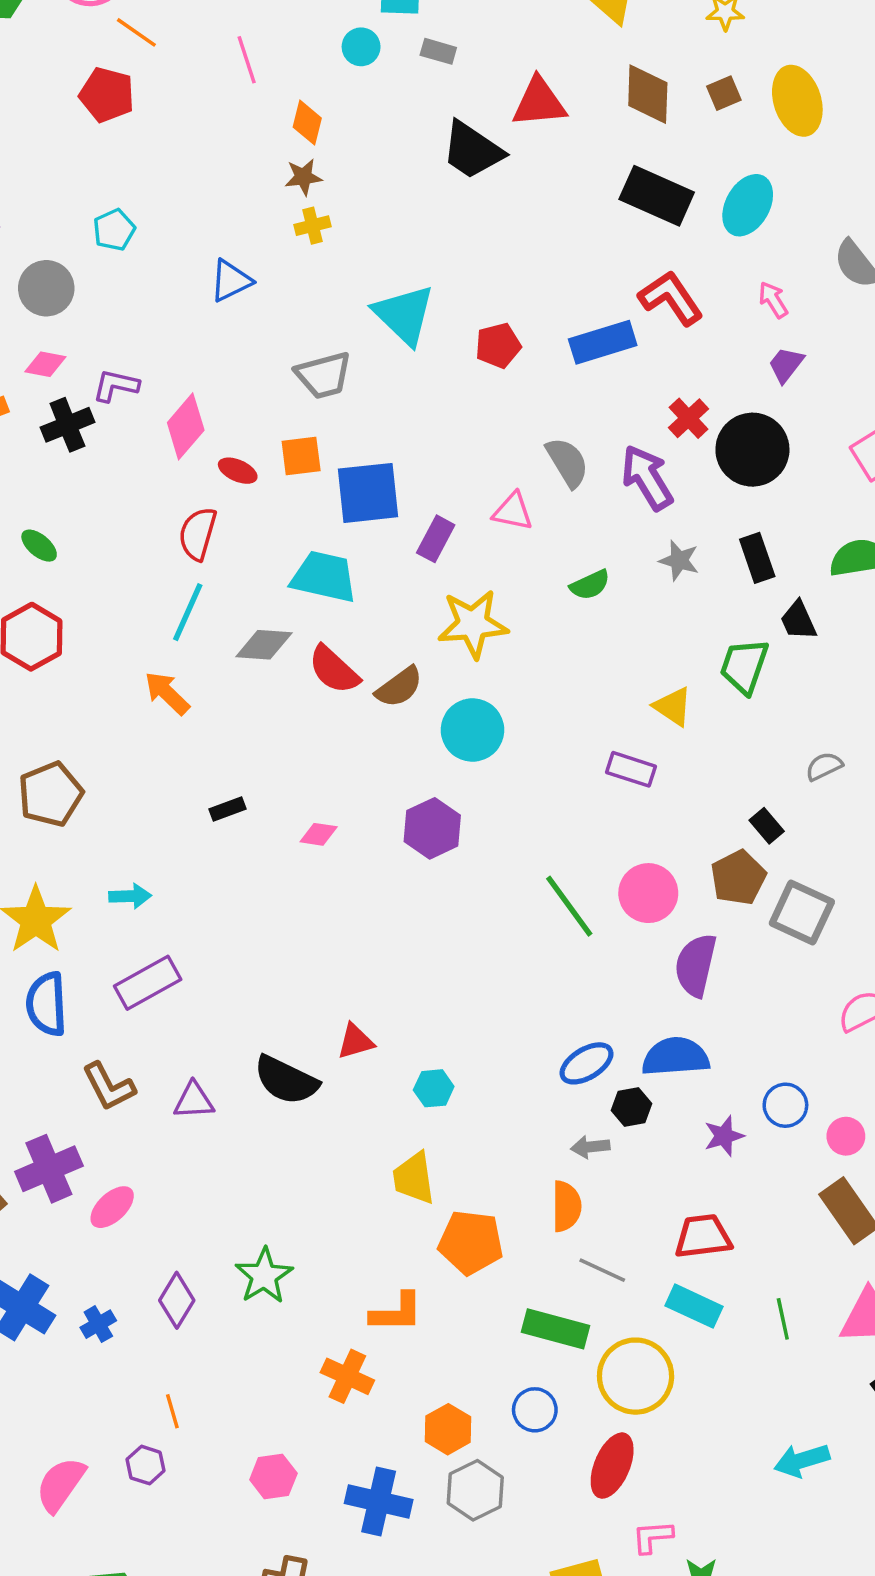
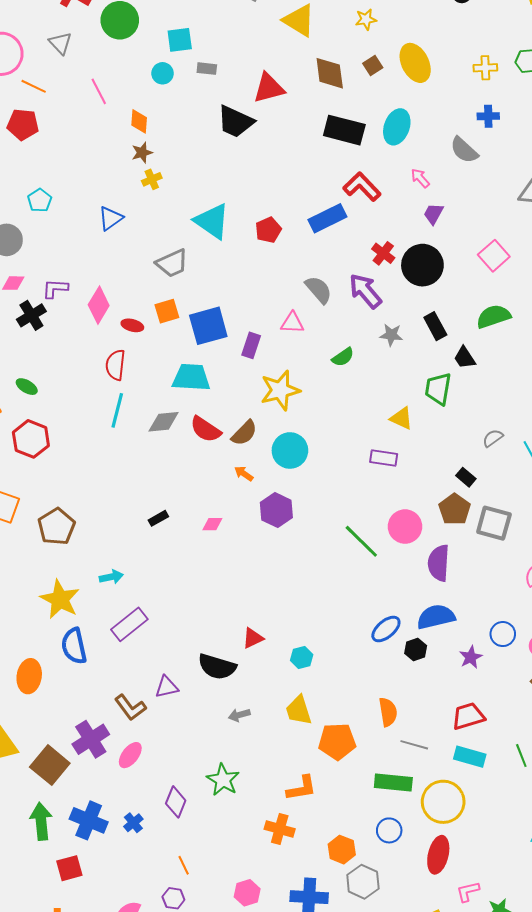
orange arrow: (167, 693) -> (244, 474), moved, size x0.7
brown L-shape: (109, 1087) -> (130, 707), moved
gray arrow: (590, 1147) -> (239, 715), moved

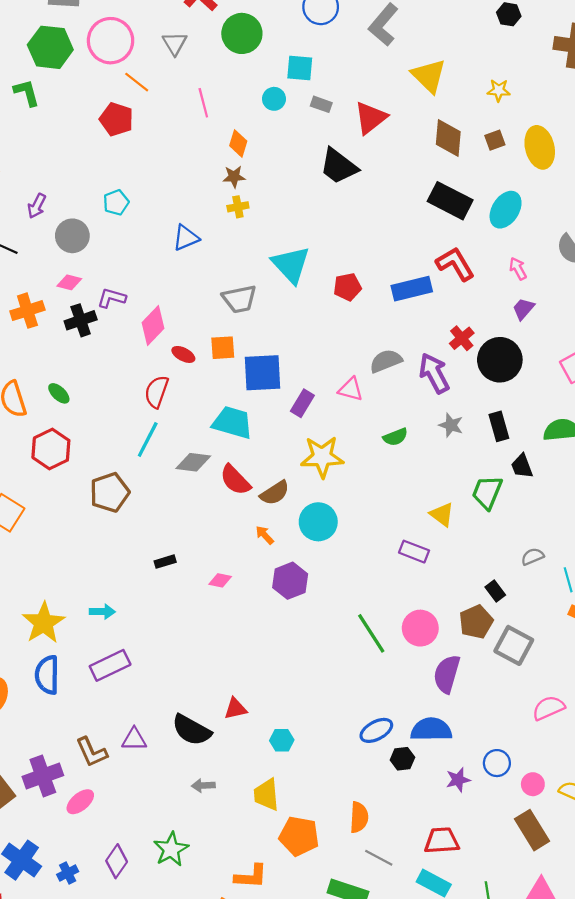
red triangle: (269, 88) -> (371, 118), moved, turned -36
gray semicircle: (319, 290) -> (386, 361), turned -84
brown pentagon: (57, 527) -> (110, 492), moved

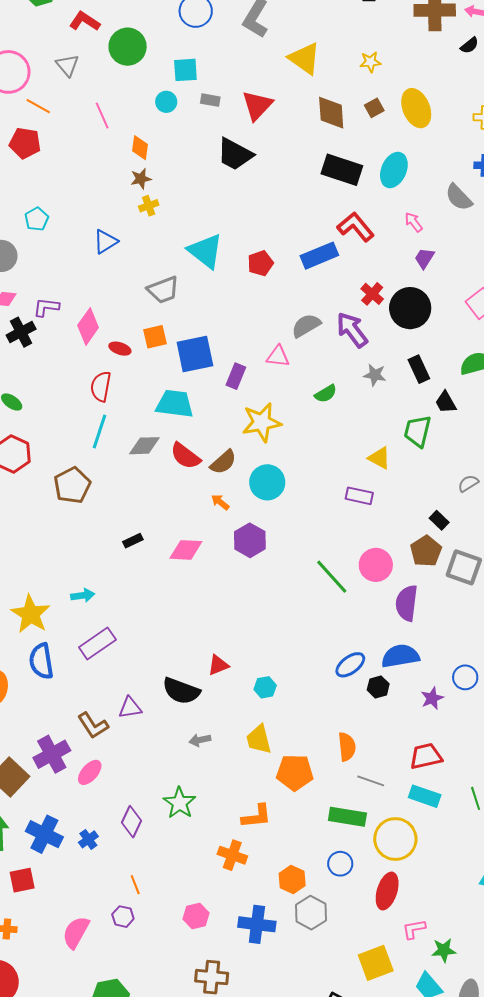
pink diamond: (220, 580) -> (186, 550), size x1.6

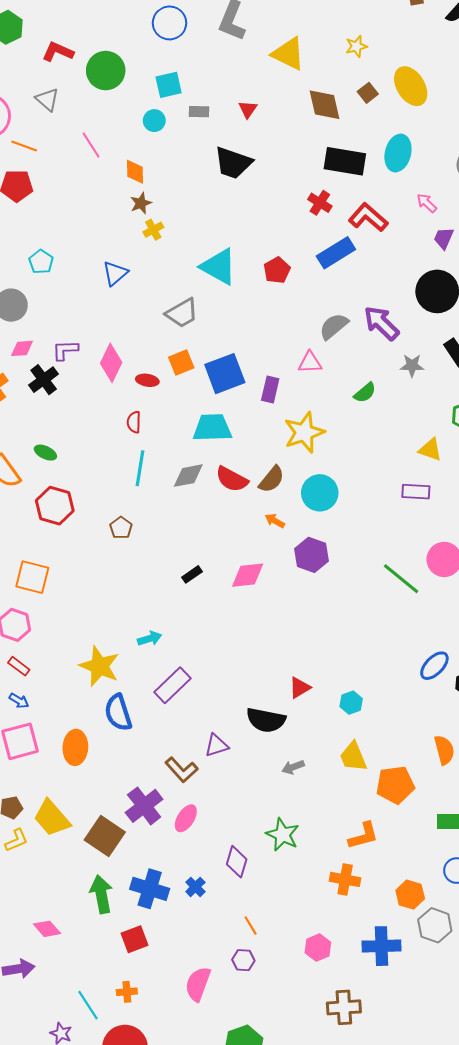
red triangle: (257, 105) -> (248, 109), size x0.6
red cross: (372, 294) -> (320, 203), moved
red semicircle: (101, 386) -> (134, 422), size x0.7
brown pentagon: (72, 485) -> (121, 528), size x0.6

